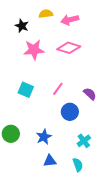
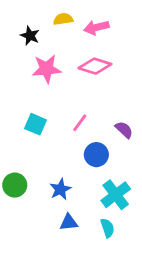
cyan cross: (84, 141) -> (116, 195), size x1.5

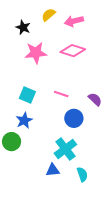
yellow semicircle: (63, 19) -> (49, 15), turned -32
pink line: (80, 123) -> (61, 94), turned 72
blue star: (60, 189) -> (24, 120), moved
cyan cross: (116, 195) -> (65, 149), moved

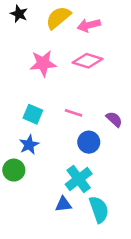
yellow semicircle: (49, 15) -> (58, 18), size x1.5
black star: (23, 27) -> (19, 14), moved
cyan semicircle: (82, 174) -> (99, 209), size x1.5

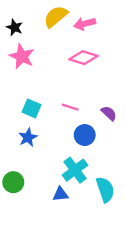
black star: (19, 14) -> (15, 27), moved
pink star: (43, 63) -> (22, 56), moved, turned 30
green circle: (14, 170) -> (13, 182), moved
cyan semicircle: (99, 209) -> (105, 189), moved

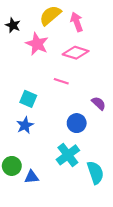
pink arrow: (85, 24) -> (77, 22), turned 84
pink star: (22, 56) -> (37, 44), moved
pink line: (70, 107) -> (61, 81), moved
blue triangle: (60, 194) -> (32, 177), moved

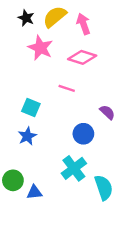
black star: (13, 25) -> (26, 18), moved

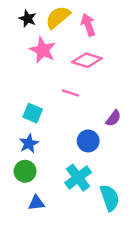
purple semicircle: (107, 112) -> (113, 118), turned 84
green circle: (13, 180) -> (25, 171), moved

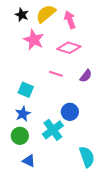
purple semicircle: (113, 118) -> (86, 76), moved
cyan cross: (78, 178) -> (53, 130), moved
blue triangle: (36, 203) -> (29, 161), turned 32

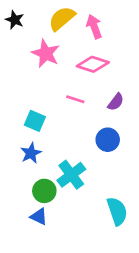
black star: (22, 15) -> (15, 20), moved
blue circle: (70, 112) -> (108, 140), moved
green circle: (20, 136) -> (44, 191), moved

